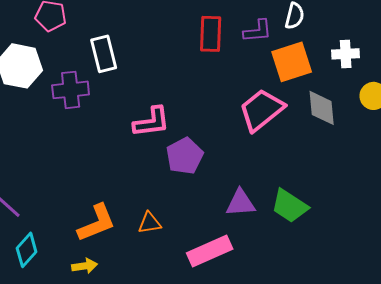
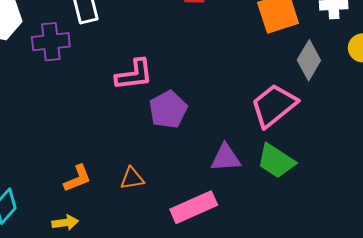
gray diamond: (322, 108) -> (309, 60), turned 36
pink trapezoid: (262, 110) -> (274, 105), moved
orange L-shape: (97, 223) -> (78, 178), size x0.7

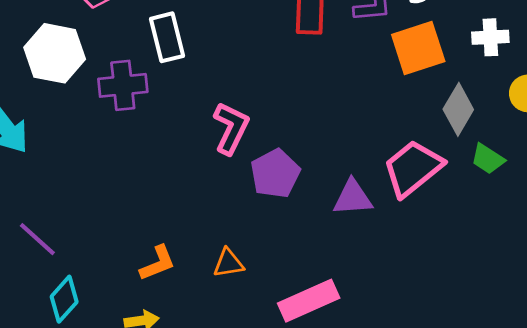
pink L-shape: (134, 75) -> (231, 128), turned -57
purple triangle: (226, 158) -> (353, 198), moved
green trapezoid: (276, 161) -> (488, 159), moved, size x0.7

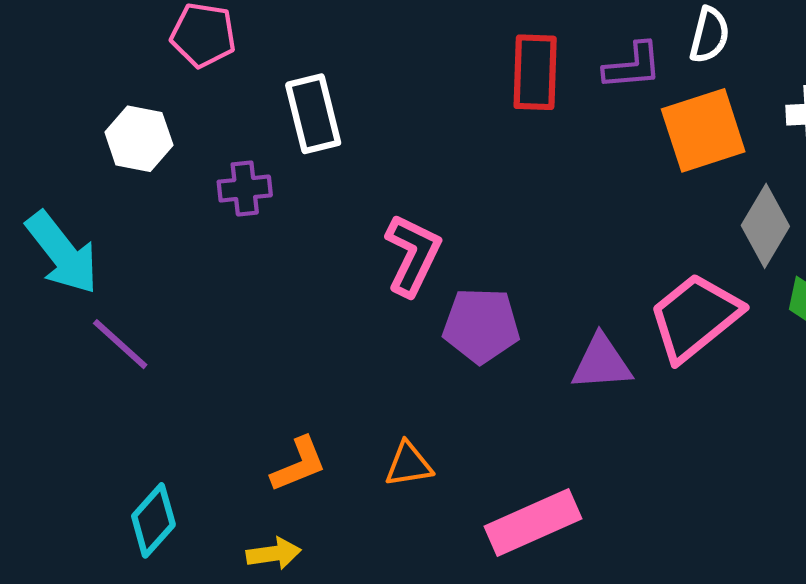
white hexagon: (55, 53) -> (139, 139), size x0.7
purple cross: (123, 85) -> (245, 188), size x0.7
purple pentagon: (275, 174) -> (481, 325), turned 30
purple line: (37, 239) -> (120, 344), moved

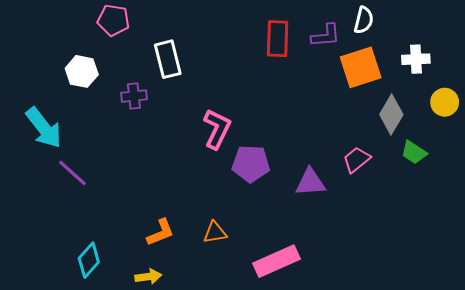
pink trapezoid: (695, 317) -> (356, 160), size x0.6

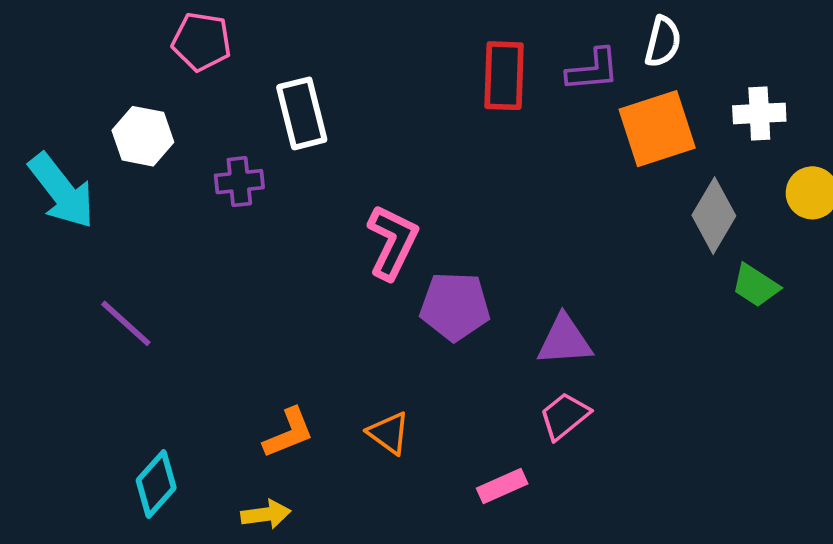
cyan arrow: (44, 128) -> (62, 191), moved
pink trapezoid: (356, 160) -> (565, 416), moved
orange triangle: (215, 232) -> (389, 433), turned 45
pink rectangle: (276, 261) -> (502, 486), size x0.6

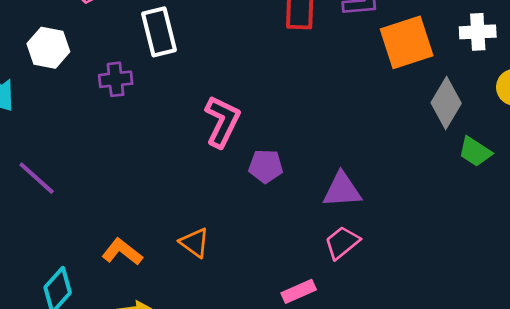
purple pentagon: (455, 306) -> (266, 166), size x0.7
orange L-shape: (288, 433) -> (122, 252), moved, turned -120
orange triangle: (389, 433) -> (195, 243), moved

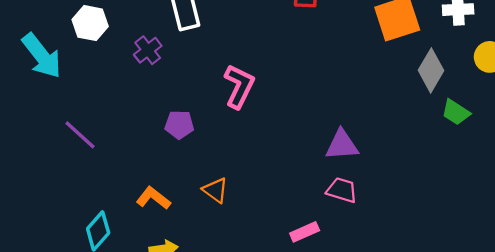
purple cross: (116, 79) -> (148, 50), turned -32
purple pentagon: (266, 166) -> (179, 125), moved
pink trapezoid: (342, 243) -> (342, 190), turned 56

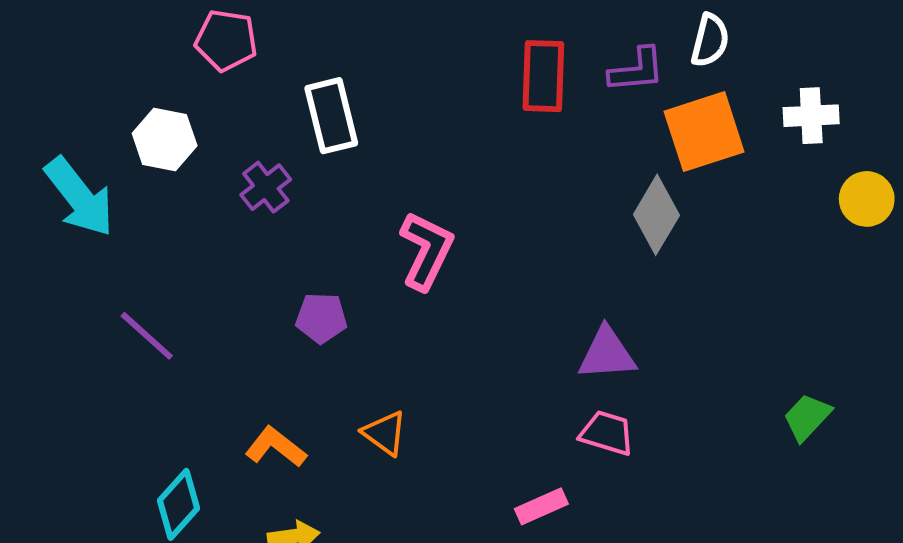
gray diamond: (431, 70) -> (656, 215), moved
green trapezoid: (456, 112) -> (807, 417), moved, turned 100

